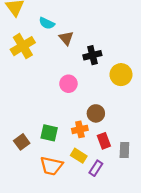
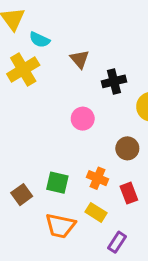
cyan semicircle: (47, 23) -> (40, 40), moved
brown circle: (96, 113) -> (127, 148), moved
orange cross: (80, 129) -> (98, 178), turned 35
purple rectangle: (96, 168) -> (117, 242), moved

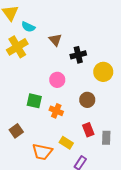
orange cross: (98, 178) -> (56, 111), moved
green square: (57, 183) -> (34, 101), moved

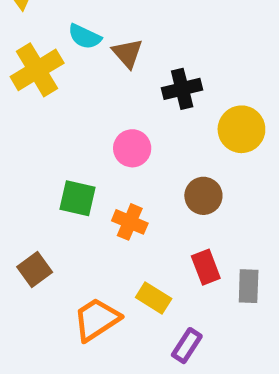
cyan semicircle: (28, 27) -> (85, 37), moved
orange trapezoid: (42, 152) -> (97, 319), turned 135

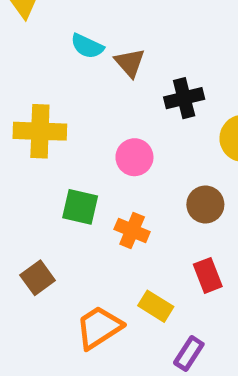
yellow cross: (37, 70) -> (40, 131), moved, turned 33

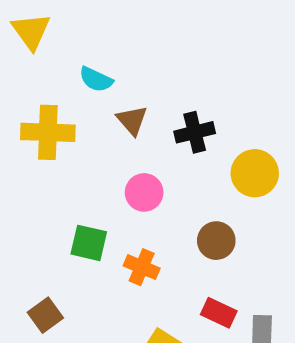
brown triangle: (130, 63) -> (132, 120), moved
yellow cross: (40, 131) -> (48, 132), moved
red rectangle: (208, 275) -> (219, 313), turned -44

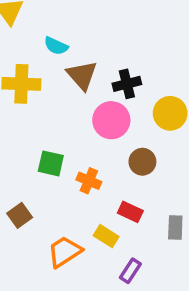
brown triangle: (132, 120) -> (82, 75), size x1.4
pink circle: (144, 192) -> (111, 120), moved, size x1.4
red rectangle: (219, 313) -> (130, 212), moved

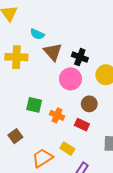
black cross: (127, 84) -> (80, 57), turned 35
red rectangle: (130, 212) -> (82, 125), moved

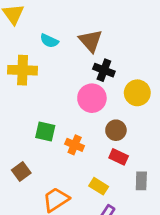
brown triangle: (53, 52) -> (91, 41), moved
red rectangle: (82, 125) -> (119, 157), moved
yellow rectangle: (67, 149) -> (99, 186), moved

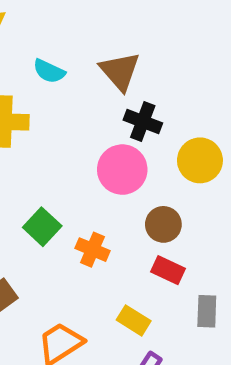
green square: (45, 132) -> (42, 227), turned 30

